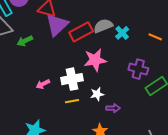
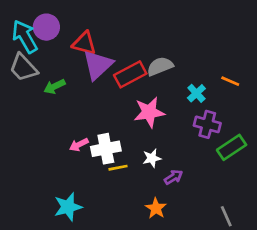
cyan cross: (122, 33) -> (196, 93), moved
white cross: (72, 79) -> (106, 149), moved
purple arrow: (113, 108) -> (173, 177), turned -32

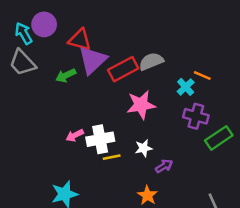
cyan arrow: (25, 37) -> (24, 33), size x0.7
orange line: (230, 81) -> (202, 75), moved
green arrow: (54, 87) -> (66, 75), moved

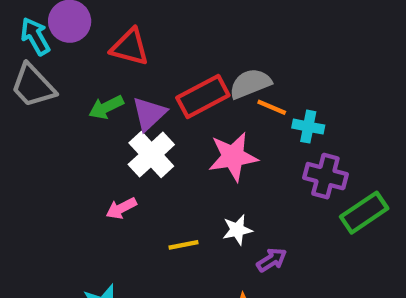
purple triangle: (93, 60) -> (149, 114), moved, size x0.7
orange line: (202, 75) -> (272, 107), moved
cyan cross: (186, 87) -> (308, 127), turned -36
white cross: (100, 139) -> (151, 155), moved, turned -32

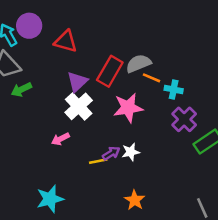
red rectangle: (203, 96) -> (110, 71), turned -32
green arrow: (106, 107) -> (21, 90), moved
purple cross: (325, 176) -> (184, 119), turned 30
purple arrow: (272, 260) -> (111, 153), moved

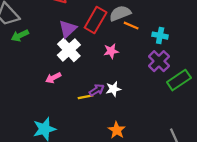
cyan cross: (174, 90) -> (160, 36), moved
pink star: (128, 108) -> (111, 51), size x0.6

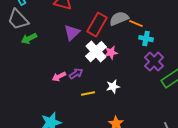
orange line: (131, 26) -> (136, 24), moved
cyan cross: (160, 36) -> (146, 39), moved
white cross: (69, 50) -> (96, 52), moved
purple arrow: (97, 90) -> (76, 74), moved

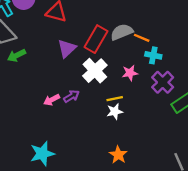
pink star: (111, 53) -> (130, 73), moved
yellow line: (88, 94) -> (115, 99), moved

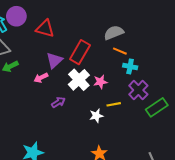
gray semicircle: (122, 32) -> (114, 33), moved
pink star: (130, 73) -> (100, 82), moved
yellow line: (115, 99) -> (114, 104), moved
pink arrow: (52, 100) -> (41, 78), moved

